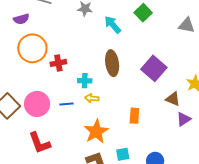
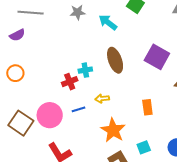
orange circle: (32, 48) -> (15, 73), moved, size x0.6
red cross: (58, 63) -> (70, 82), moved
cyan cross: (85, 81) -> (85, 70), moved

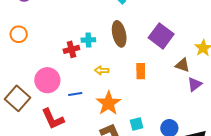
orange rectangle: (147, 107) -> (141, 71), moved
blue line: (78, 109) -> (75, 94), moved
brown square: (21, 123) -> (17, 98), moved

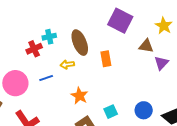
brown ellipse: (119, 34) -> (80, 43), moved
blue line: (75, 94) -> (46, 78), moved
orange star: (108, 103) -> (79, 96), size x0.7

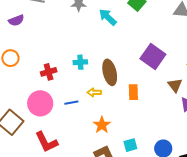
brown triangle: (146, 46) -> (175, 85), turned 35
red cross: (34, 49) -> (49, 72), moved

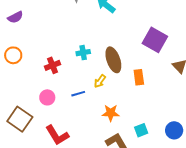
yellow arrow: (94, 92) -> (100, 81), turned -48
pink circle: (40, 103) -> (47, 97), size x0.6
orange star: (102, 125) -> (111, 113), turned -30

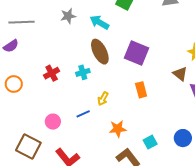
purple square: (155, 40) -> (136, 53), moved
brown ellipse: (113, 60) -> (100, 52), moved
red cross: (52, 65) -> (52, 73), moved

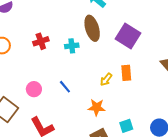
yellow arrow: (103, 99) -> (106, 80), moved
blue line: (83, 114) -> (65, 87), turned 64

